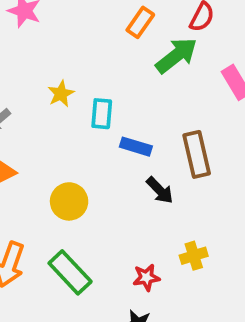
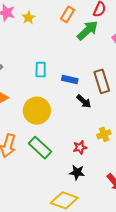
yellow star: (61, 94) -> (29, 18), moved
cyan rectangle: (102, 114) -> (41, 70), moved
yellow circle: (69, 201) -> (37, 111), size x1.4

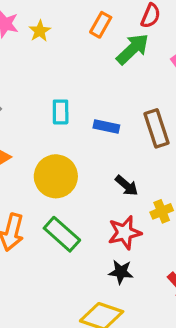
black arrow: (84, 101) -> (127, 186), moved
red star: (80, 147) -> (125, 233), size x1.5

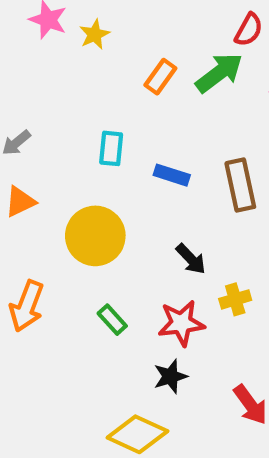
orange rectangle: (101, 25) -> (160, 77), moved
green rectangle: (62, 234) -> (112, 320), moved, size x0.6
black star: (121, 272) -> (170, 376), turned -30

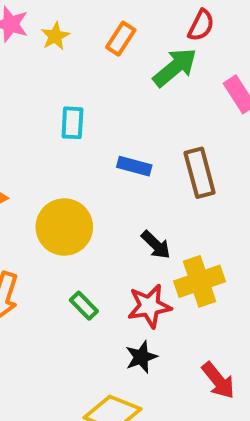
orange rectangle: (160, 77) -> (121, 39), moved
cyan rectangle: (111, 148) -> (72, 123), moved
yellow cross: (235, 299) -> (199, 281), size x1.6

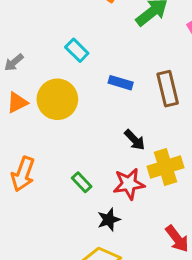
cyan rectangle: (72, 123) -> (77, 50), turned -50
yellow circle: (64, 227) -> (57, 99), moved
black star: (141, 357) -> (109, 220), moved

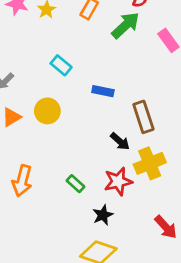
brown rectangle: (168, 89) -> (143, 117), moved
yellow circle: (57, 99) -> (47, 111), size x0.7

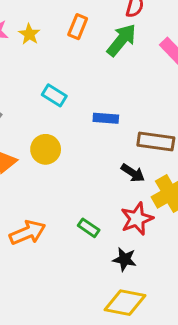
brown rectangle: (143, 117) -> (156, 142), turned -56
orange arrow: (22, 181) -> (27, 233), turned -120
black star: (103, 215) -> (125, 259), turned -30

